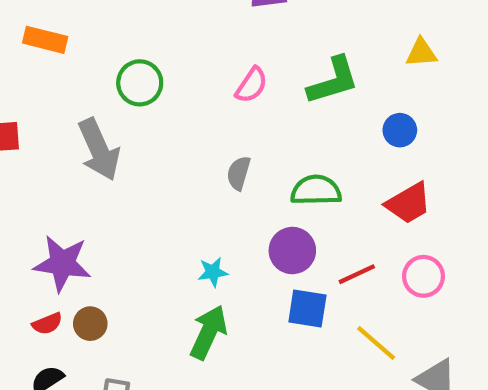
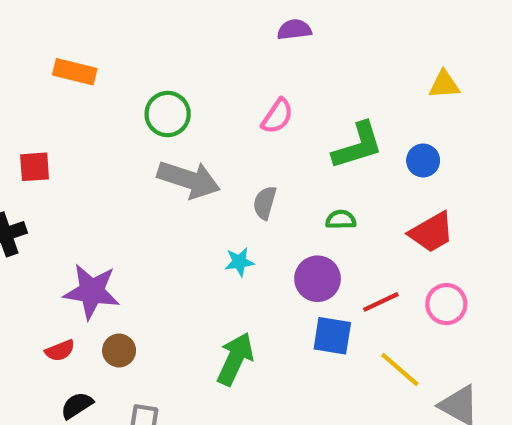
green L-shape: (333, 81) -> (358, 146), moved
gray arrow: (99, 149) -> (189, 179), moved, turned -48
green semicircle: (316, 190) -> (341, 220), size x0.6
cyan star: (213, 272) -> (239, 262), moved
red semicircle: (47, 324) -> (60, 351), moved

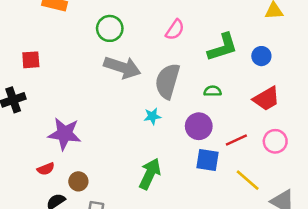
gray semicircle: (265, 203) -> (167, 81), size x1.8
brown circle: (119, 351) -> (78, 181), moved

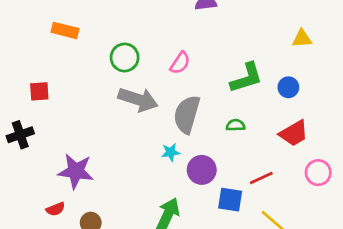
pink semicircle: (175, 30) -> (180, 63), moved
purple circle: (199, 126) -> (202, 170), moved
pink circle: (275, 141) -> (318, 173), moved

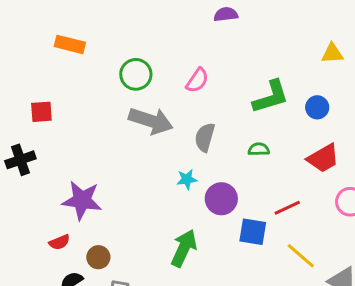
gray semicircle: (187, 114) -> (205, 137), size x0.7

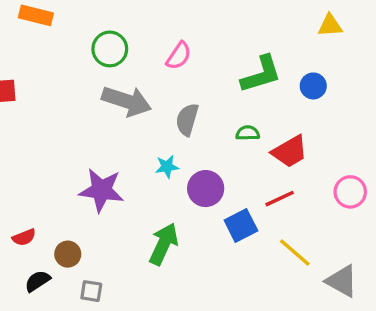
red trapezoid: (323, 158) -> (290, 152), moved
purple star: (82, 200) -> (101, 190), moved
blue square: (253, 232) -> (241, 226), turned -36

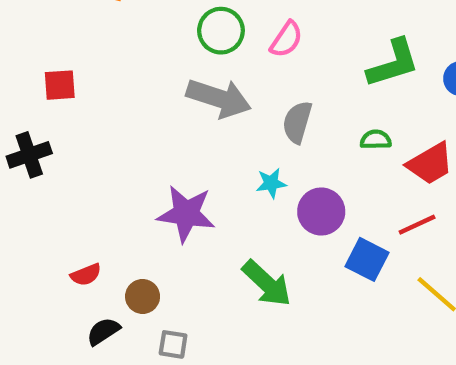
green circle: (110, 49) -> (221, 31), moved
blue square: (241, 226) -> (367, 259), turned -36
green arrow: (164, 244) -> (267, 283), turned 108

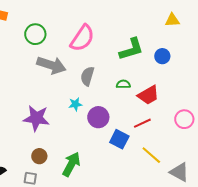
green circle: (221, 31) -> (35, 34), moved
pink semicircle: (286, 39) -> (82, 38), size x1.6
green arrow: (267, 283) -> (71, 164), moved, turned -105
brown circle: (143, 296) -> (39, 156), moved

